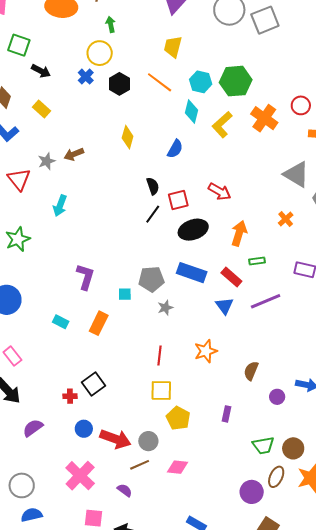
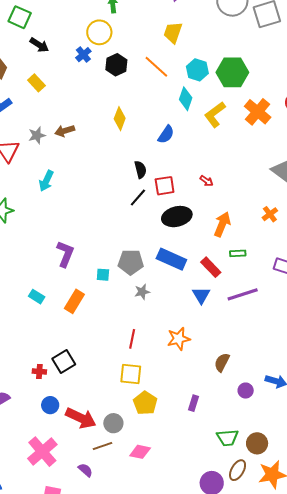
red arrow: (220, 192) -> (207, 181), size x0.6

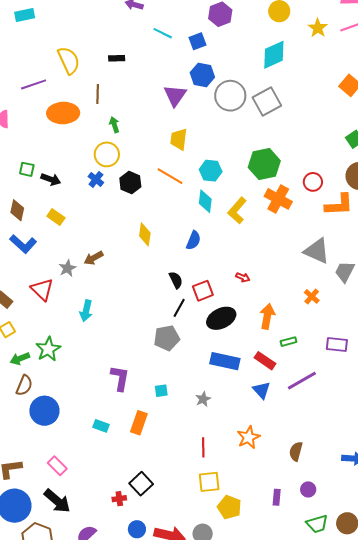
green square: (20, 17) -> (27, 169), moved, size x0.7
green hexagon: (232, 72) -> (264, 164), moved
gray pentagon: (131, 262) -> (167, 338), moved
purple circle: (246, 391) -> (308, 489), moved

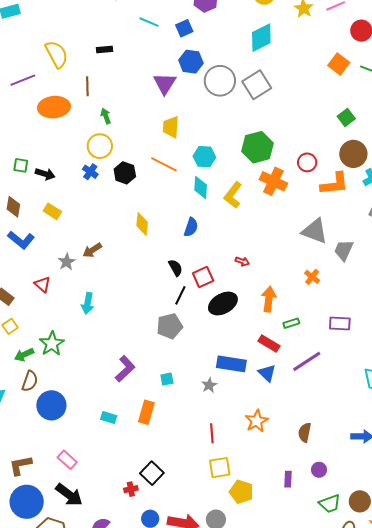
red triangle: (42, 289) -> (43, 284), size x0.7
blue rectangle: (225, 361) -> (231, 364), moved
purple L-shape: (120, 378) -> (125, 369), turned 40

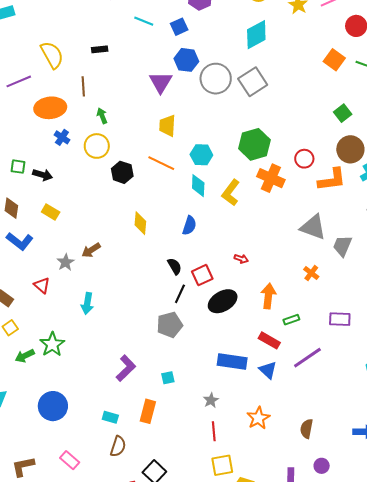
blue cross: (90, 172) -> (62, 137), moved
brown semicircle: (30, 381) -> (118, 446), moved
gray star: (209, 385) -> (211, 400), moved

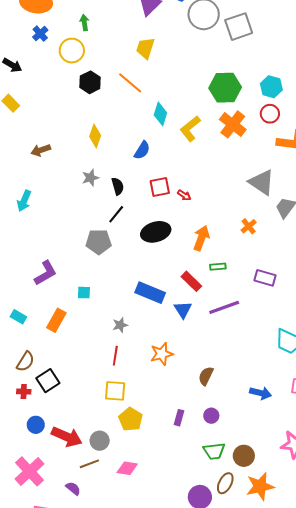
cyan hexagon: (201, 155) -> (271, 87), moved
gray star: (66, 262) -> (90, 178), moved
red square: (202, 275) -> (160, 187), moved
brown semicircle: (118, 446) -> (25, 362), moved

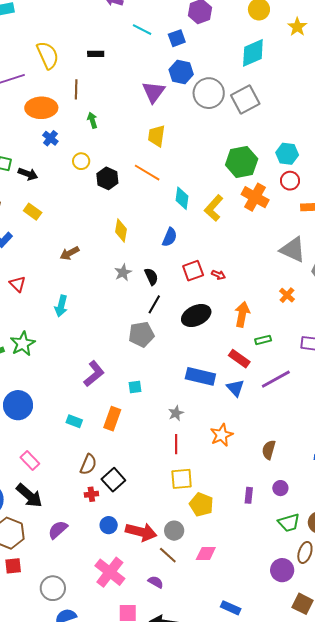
yellow circle: (72, 51) -> (81, 161), moved, size x0.7
brown line: (89, 464) -> (168, 555), turned 72

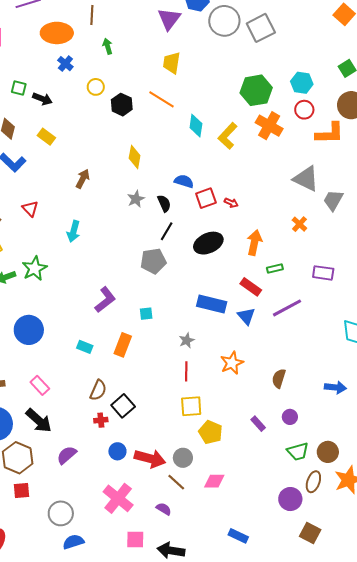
blue semicircle: (170, 237) -> (184, 181), moved, turned -96
brown arrow: (70, 253) -> (83, 179), turned 144
purple rectangle: (249, 495) -> (258, 424), turned -49

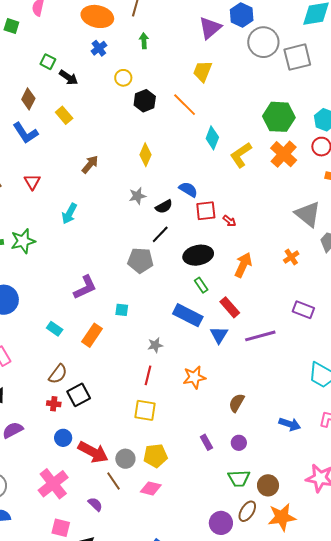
black semicircle: (164, 203) -> (164, 207), turned 72
green rectangle: (275, 269) -> (201, 285), moved, turned 56
yellow pentagon: (211, 432) -> (155, 456), moved, turned 30

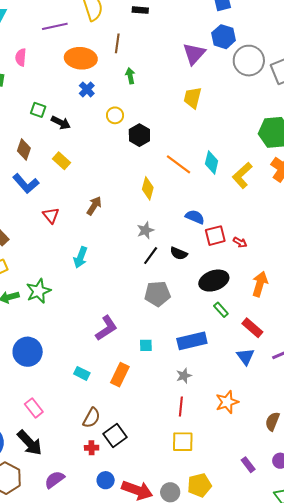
orange line: (185, 105) -> (178, 164), moved
red triangle: (32, 182) -> (51, 215), moved
black semicircle: (164, 207) -> (179, 253), moved, turned 60
black line: (160, 234) -> (151, 256), moved
blue rectangle: (188, 315) -> (192, 341), moved, turned -32

